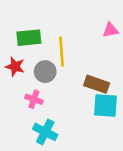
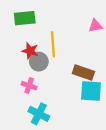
green rectangle: (29, 38) -> (25, 18), moved
red star: (15, 67) -> (30, 51), moved

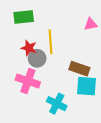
pink cross: (29, 86) -> (28, 81), size x1.6
cyan cross: (39, 114) -> (57, 104), moved

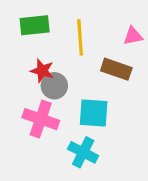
yellow line: (50, 42) -> (80, 37), moved
brown rectangle: (79, 69) -> (116, 69), moved
cyan square: (87, 86) -> (94, 113), moved

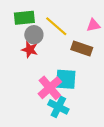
yellow line: (80, 37) -> (56, 26), turned -45
gray circle: (54, 86) -> (34, 35), moved
pink cross: (41, 119) -> (50, 88), moved, turned 30

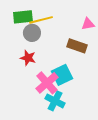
yellow line: (56, 26) -> (41, 20), moved, turned -55
red star: (30, 50) -> (28, 58), moved
cyan square: (66, 79) -> (62, 75), turned -30

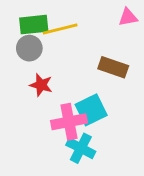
pink triangle: (88, 24) -> (128, 17), moved
gray circle: (32, 33) -> (29, 48), moved
pink cross: (47, 83) -> (69, 122), turned 30

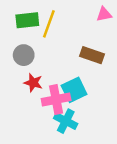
yellow line: (60, 29) -> (49, 24), turned -56
gray circle: (29, 48) -> (24, 55), moved
red star: (41, 85) -> (33, 83), moved

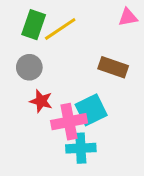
green rectangle: (27, 20) -> (34, 25), turned -65
yellow line: (49, 24) -> (60, 29), turned 36
cyan cross: (66, 121) -> (81, 148), turned -30

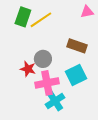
gray circle: (29, 67) -> (43, 59), moved
cyan square: (91, 110) -> (76, 75), moved
cyan cross: (81, 148) -> (55, 101), turned -30

